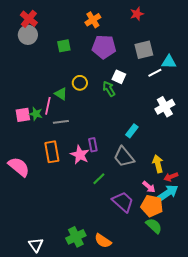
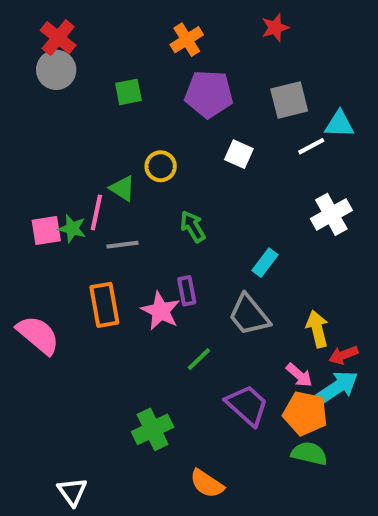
green arrow: (109, 89) -> (193, 227), moved
green semicircle: (154, 226) -> (309, 453), turned -30
green cross: (76, 237) -> (153, 429), moved

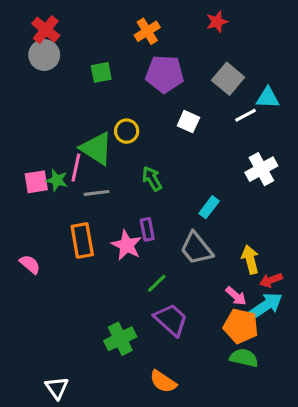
gray square: (289, 100) -> (228, 79), turned -36
green triangle: (122, 188) -> (96, 149), size x1.6
pink semicircle: (38, 335) -> (30, 264), size x0.6
purple trapezoid: (247, 405) -> (171, 320), moved

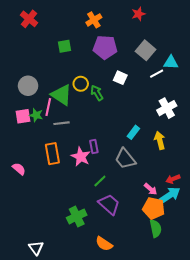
gray circle: (44, 55) -> (28, 86), moved
green arrow: (152, 179) -> (97, 93), moved
yellow arrow: (250, 259) -> (160, 140), moved
green semicircle: (244, 358) -> (156, 229), turned 66

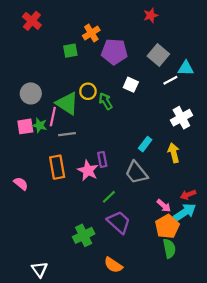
orange cross: (94, 20) -> (91, 33), moved
orange pentagon: (154, 208) -> (167, 227), turned 30

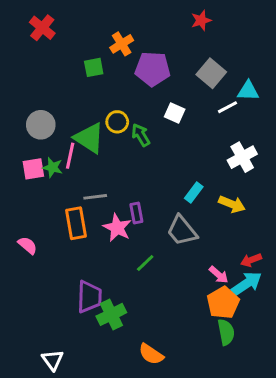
gray line: (67, 134) -> (95, 197), moved
yellow arrow: (174, 153) -> (232, 204), turned 126
purple trapezoid: (119, 222) -> (89, 297), moved, turned 50

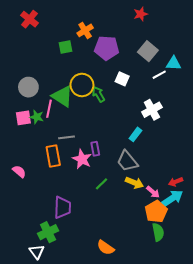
yellow circle: (117, 122) -> (82, 85), size x1.5
white cross: (242, 157) -> (152, 110), moved
yellow arrow: (232, 204) -> (134, 183), moved
green cross: (111, 314) -> (48, 232), moved

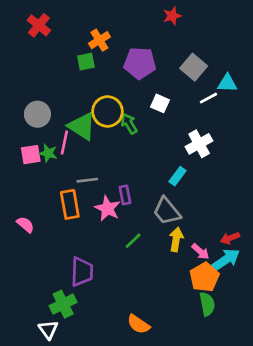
red star: (141, 14) -> (172, 16), moved
orange cross: (85, 30) -> (99, 40), moved
yellow arrow: (134, 183) -> (176, 239), turned -102

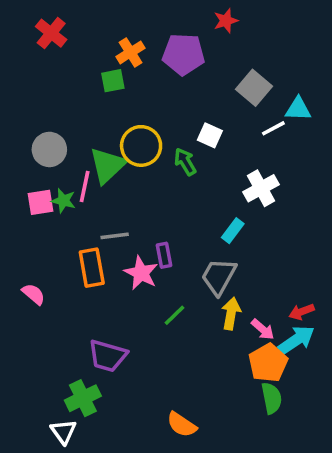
purple pentagon: (140, 63) -> (183, 54), moved
green arrow: (129, 124) -> (185, 162), moved
green triangle: (82, 126) -> (108, 165), turned 44
gray trapezoid: (167, 211) -> (219, 276), turned 68
purple trapezoid: (82, 272) -> (108, 356), turned 104

